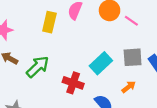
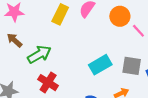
red cross: (73, 83) -> (48, 83), moved

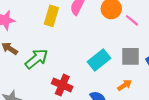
red cross: (48, 83) -> (62, 85), moved

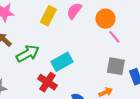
pink line: (132, 20) -> (114, 37), moved
cyan rectangle: (99, 60) -> (62, 62), moved

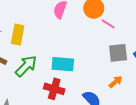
yellow rectangle: (48, 16) -> (18, 35), moved
cyan rectangle: (62, 62) -> (63, 64), turned 50

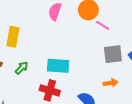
green arrow: (26, 66) -> (22, 68), size x0.6
orange arrow: (115, 82) -> (111, 83), turned 32

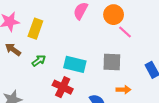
gray square: (113, 54) -> (112, 62), moved

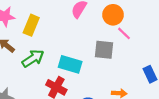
green arrow: (39, 61) -> (33, 58), size x1.5
gray square: (112, 62) -> (104, 50), moved

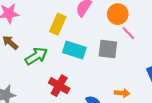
yellow rectangle: (31, 25) -> (58, 24), moved
cyan rectangle: (70, 64) -> (74, 50), moved

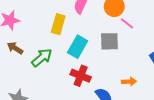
cyan rectangle: (74, 50) -> (78, 47), turned -70
red cross: (59, 86) -> (81, 76), moved

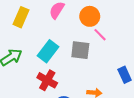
yellow rectangle: (58, 24) -> (21, 17), moved

